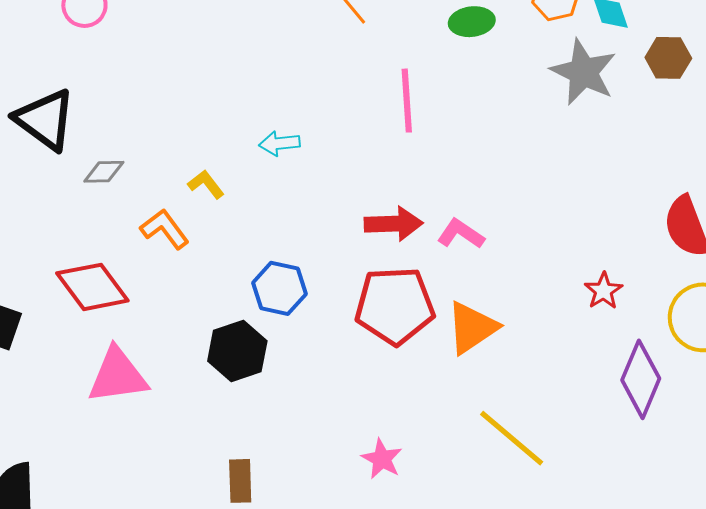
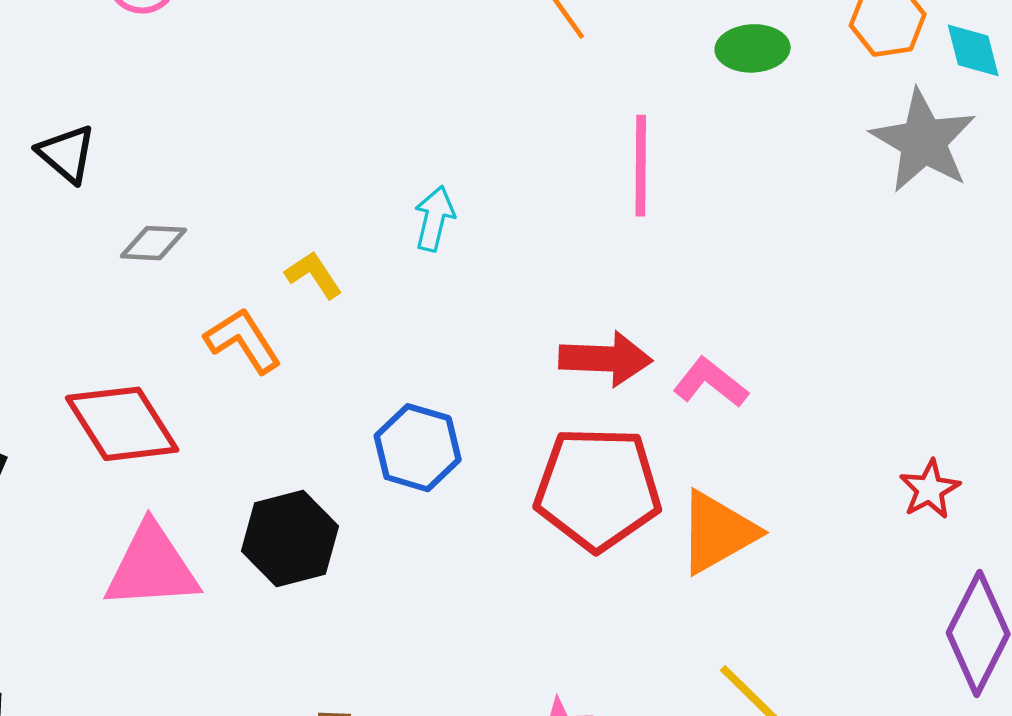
black triangle: (45, 120) -> (67, 154), size x0.6
cyan arrow: (279, 143) -> (434, 218), turned 105
black hexagon: (237, 351) -> (290, 539), moved

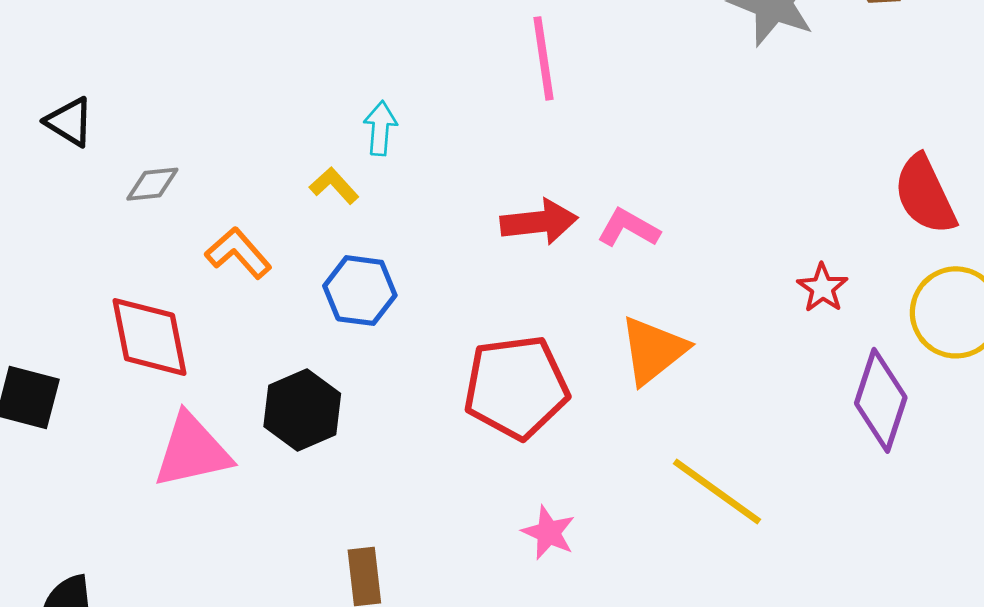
yellow L-shape: (314, 275) -> (334, 186), moved
red diamond: (122, 424) -> (149, 337), turned 30
blue hexagon: (418, 448) -> (360, 291), moved
red pentagon: (598, 489) -> (516, 387), moved

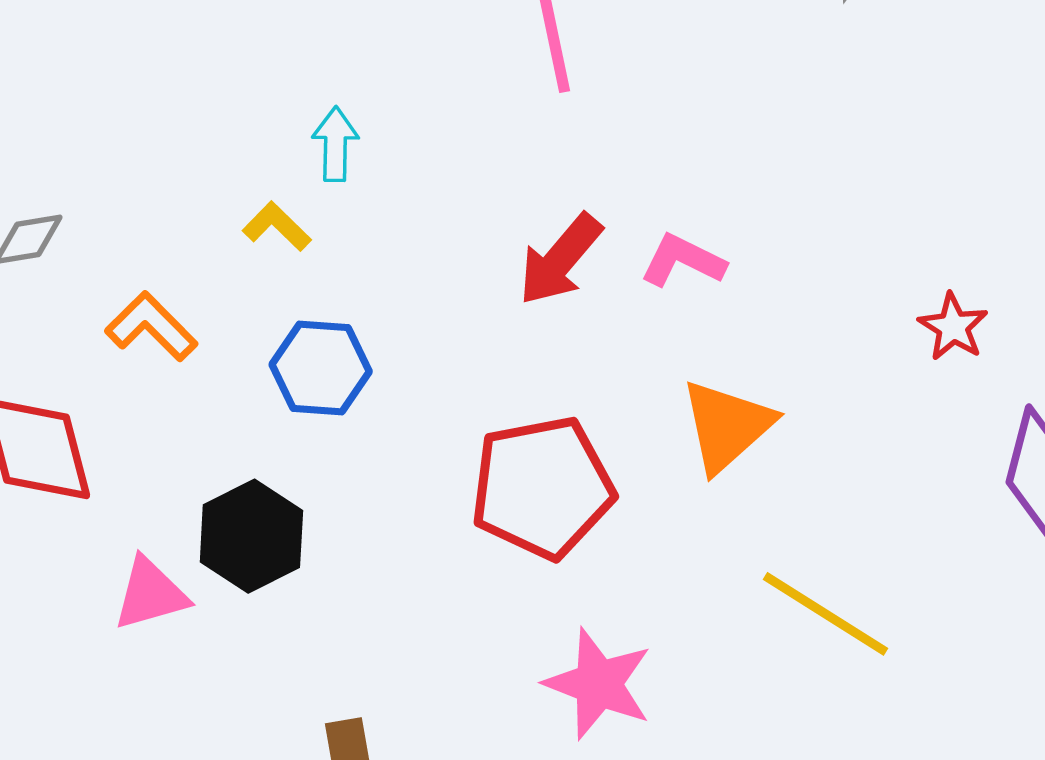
red arrow: (539, 222) -> (560, 260), turned 140
pink triangle: (192, 451) -> (151, 594), moved, size x0.7
pink star: (549, 533) -> (598, 684), size x1.5

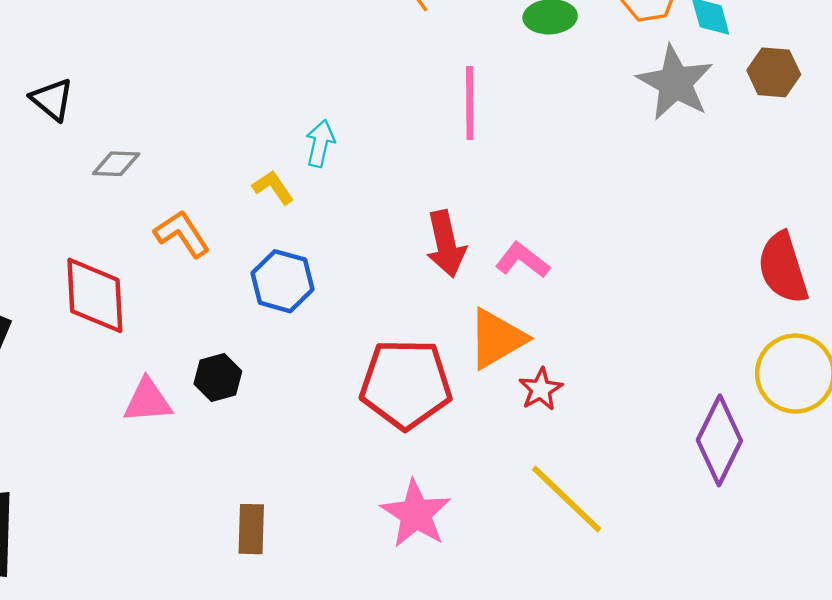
red arrow: (560, 260) -> (446, 244), turned -64
red star: (953, 327) -> (541, 389), moved
orange triangle: (727, 426) -> (497, 339), moved
black hexagon: (251, 536) -> (218, 377), size x0.7

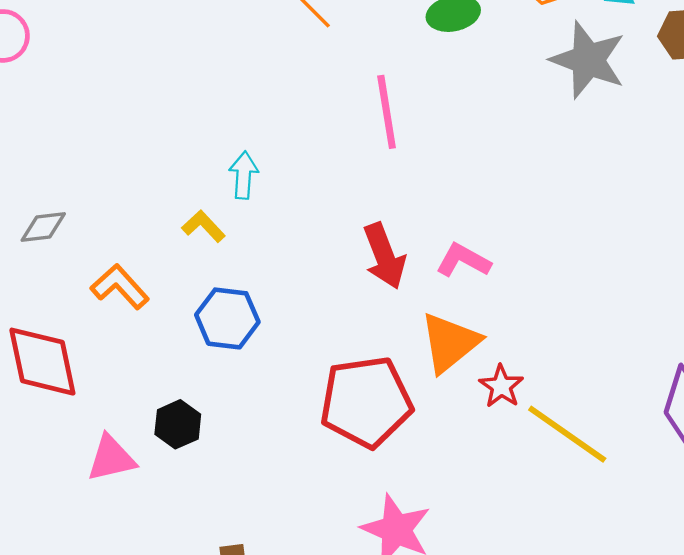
yellow line: (567, 499) -> (567, 434), moved

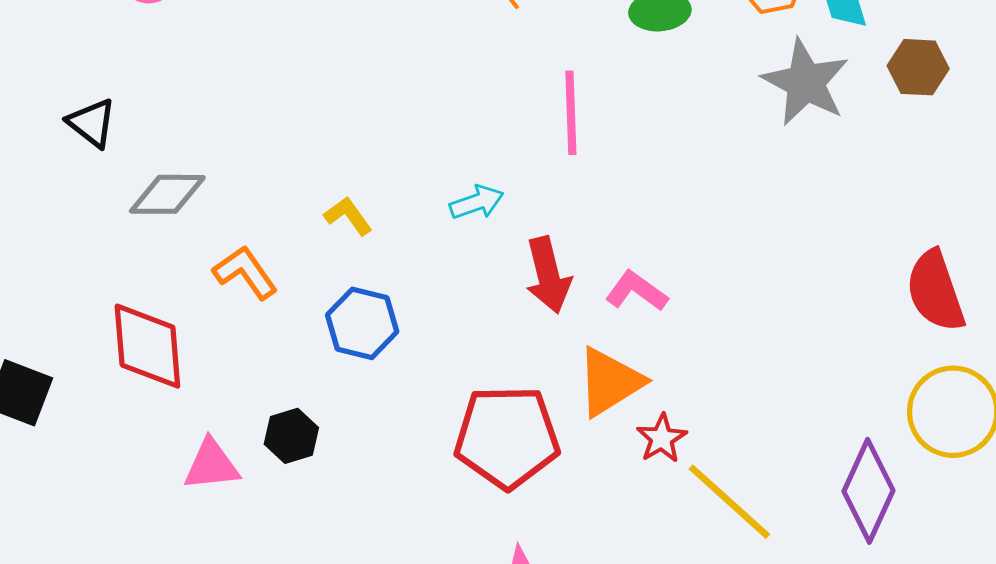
cyan arrow: (244, 175) -> (477, 202), moved, turned 60
gray diamond: (43, 227) -> (167, 194), size x1.4

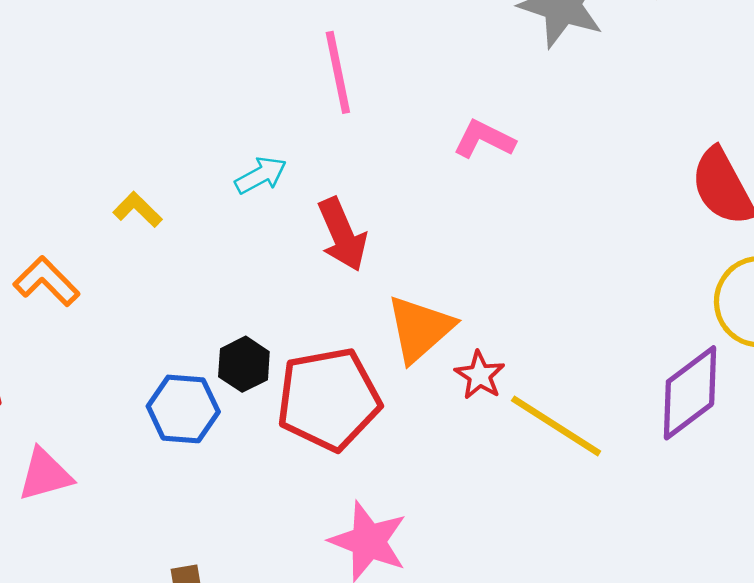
pink L-shape: (636, 291) -> (484, 139), moved
blue hexagon: (362, 323) -> (183, 409), moved
black hexagon: (291, 436) -> (244, 364), moved
purple diamond: (868, 491) -> (690, 393), turned 38

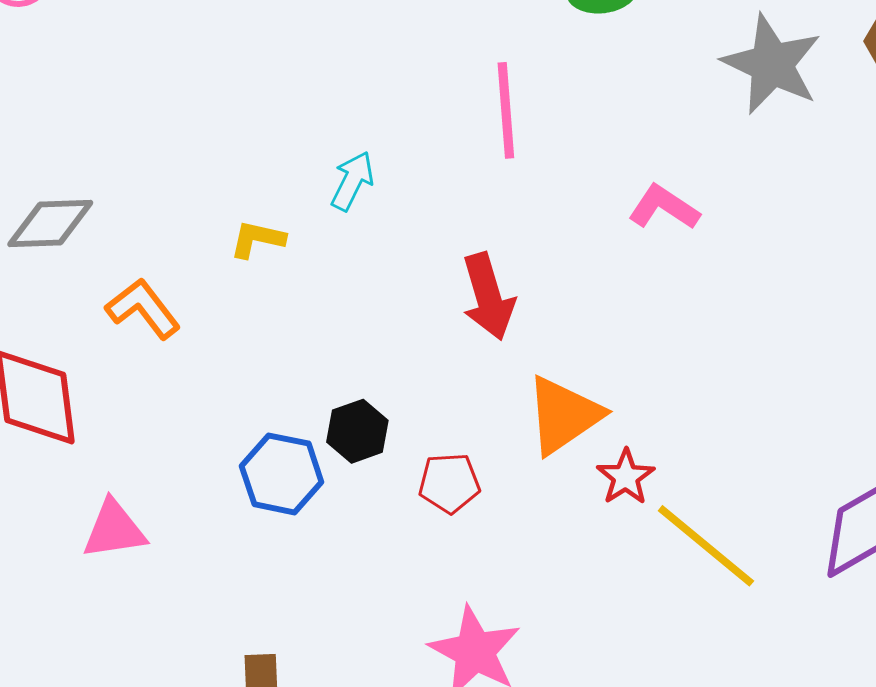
cyan arrow: (261, 175) -> (352, 181), moved, turned -42
yellow L-shape: (138, 210) -> (257, 239), turned -39
red pentagon: (329, 399) -> (449, 483), size x0.5

